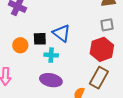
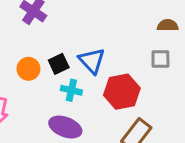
black square: (40, 39) -> (59, 64), turned -32
red hexagon: (102, 49) -> (122, 92), moved

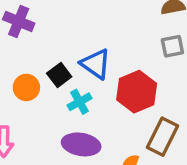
cyan cross: (71, 90) -> (80, 102), turned -30

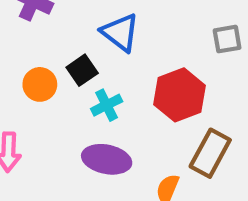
blue triangle: (96, 64) -> (120, 32), moved

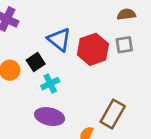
red hexagon: (179, 95) -> (93, 49), moved

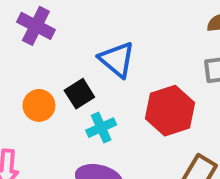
red hexagon: (93, 49) -> (170, 111), moved

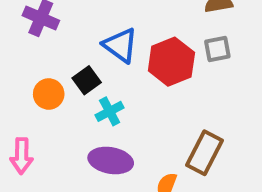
red hexagon: (170, 111) -> (171, 62), moved

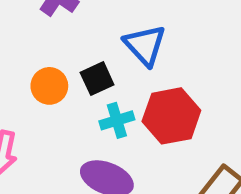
red hexagon: (171, 62) -> (171, 116), moved

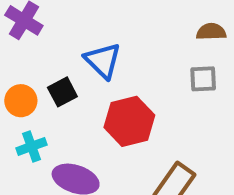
cyan cross: (117, 120) -> (32, 146), moved

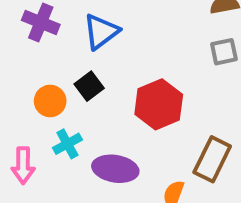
blue triangle: (103, 61) -> (101, 32), moved, turned 48

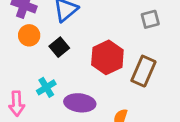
orange circle: (50, 101) -> (29, 35), moved
brown rectangle: (212, 159) -> (143, 71), moved

